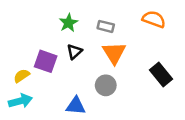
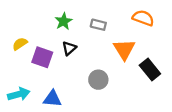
orange triangle: (114, 53) -> (124, 49), moved
yellow semicircle: (22, 76) -> (20, 44), moved
blue triangle: (76, 106) -> (52, 99), moved

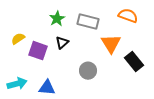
gray rectangle: (98, 25) -> (88, 22), size x1.5

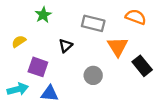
green star: (57, 19) -> (43, 15), moved
purple square: (38, 51) -> (38, 67), moved

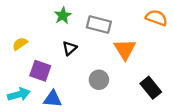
green star: (43, 15) -> (63, 15), moved
orange semicircle: (136, 17) -> (156, 18), moved
black rectangle: (142, 66) -> (151, 88), moved

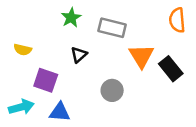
orange semicircle: (156, 18) -> (177, 20), turned -115
yellow semicircle: (20, 44) -> (23, 50), turned -133
black rectangle: (151, 88) -> (171, 69), moved

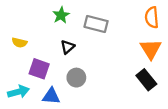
orange triangle: (141, 56) -> (151, 49), moved
black rectangle: (171, 69) -> (146, 80), moved
gray circle: (112, 90) -> (76, 78), moved

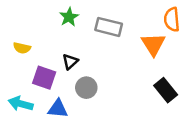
black triangle: (68, 47) -> (70, 62), moved
orange triangle: (151, 49) -> (153, 44), moved
cyan arrow: (18, 92) -> (21, 104), turned -150

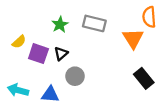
green star: (69, 17) -> (60, 25), moved
yellow semicircle: (22, 48) -> (19, 42), turned -56
purple square: (44, 78) -> (38, 54), moved

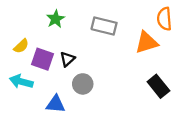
green star: (60, 25) -> (55, 19), moved
orange triangle: (133, 39) -> (147, 43), turned 45
cyan arrow: (18, 90) -> (21, 82), moved

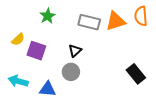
orange triangle: (147, 43) -> (116, 21), moved
black triangle: (67, 59) -> (75, 51), moved
cyan arrow: (21, 82) -> (18, 81), moved

